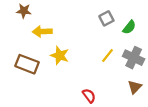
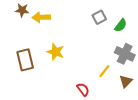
yellow arrow: (42, 32) -> (41, 17), moved
yellow line: (108, 55) -> (104, 71), moved
brown rectangle: (27, 64) -> (25, 60), turned 55

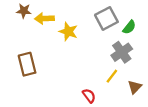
gray square: (99, 17) -> (106, 18), size x1.5
yellow star: (56, 52) -> (68, 32), moved
gray cross: (125, 54) -> (122, 52), moved, turned 30

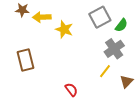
red semicircle: (89, 96) -> (71, 90), moved

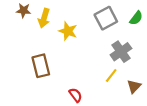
yellow arrow: (42, 17) -> (44, 18), turned -72
green semicircle: (121, 25) -> (136, 18), moved
brown rectangle: (25, 60) -> (41, 66), moved

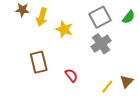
gray cross: (121, 52) -> (101, 44), moved
yellow line: (111, 76) -> (107, 87), moved
red semicircle: (75, 95) -> (71, 75), moved

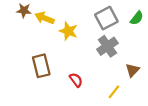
yellow arrow: (42, 17) -> (45, 18), turned 96
brown triangle: (127, 81) -> (132, 70), moved

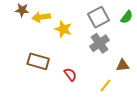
yellow arrow: (45, 18) -> (41, 17), turned -30
brown rectangle: (41, 66) -> (38, 61), turned -60
brown triangle: (132, 70) -> (123, 65), turned 40

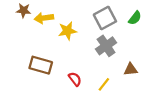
yellow star: (63, 29) -> (67, 31), turned -30
yellow line: (106, 85) -> (104, 84), moved

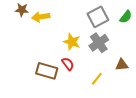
yellow star: (67, 31) -> (72, 42), moved, turned 30
brown rectangle: (41, 65) -> (47, 71), moved
red semicircle: (75, 79) -> (68, 64), moved

